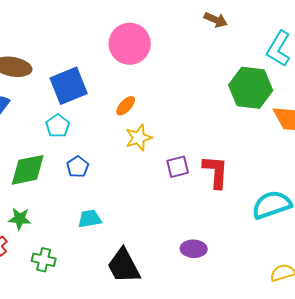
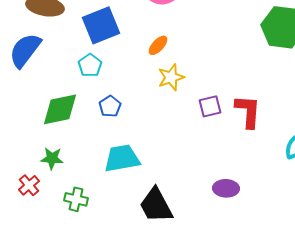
cyan trapezoid: (90, 219) -> (122, 158), size x1.5

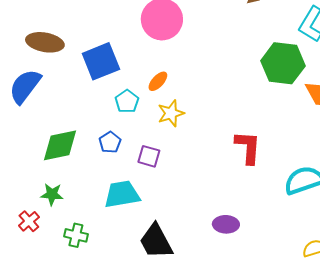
cyan pentagon: (90, 65) -> (127, 101), moved
purple square: (210, 106) -> (149, 156), moved, turned 30

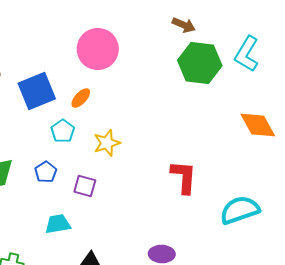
green hexagon: (283, 63) -> (200, 63), moved
orange ellipse: (158, 81) -> (81, 98), moved
cyan trapezoid: (122, 194) -> (58, 224), size x0.7

